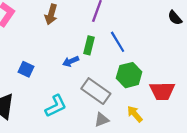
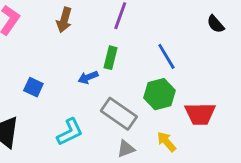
blue line: (118, 42) -> (166, 56), moved

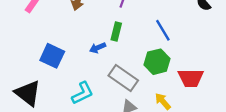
blue square: (33, 87) -> (52, 56), size x1.5

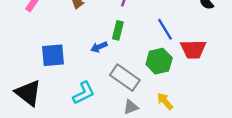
blue square: (52, 56) -> (53, 55), turned -30
red trapezoid: (191, 78) -> (193, 49), moved

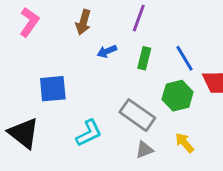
green rectangle: (118, 30) -> (144, 58), moved
blue arrow: (99, 47) -> (107, 51), moved

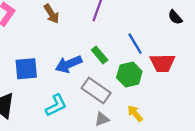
brown arrow: (83, 22) -> (51, 14), turned -48
blue arrow: (107, 51) -> (69, 64), moved, size x1.6
green rectangle: (144, 58) -> (100, 55), moved, turned -54

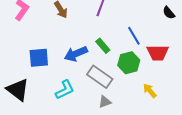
yellow arrow: (135, 113) -> (150, 91), moved

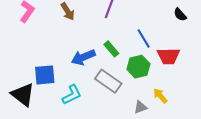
blue square: (39, 58) -> (45, 75), moved
gray triangle: (105, 102) -> (140, 107), moved

